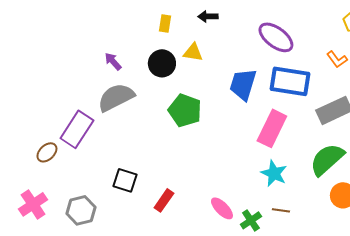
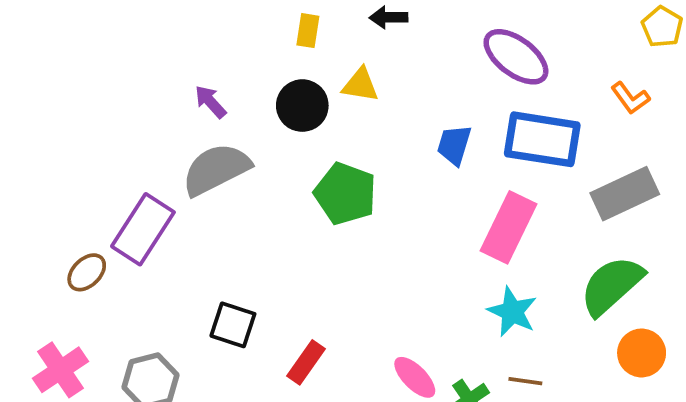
blue trapezoid: (243, 84) -> (454, 145), size x0.7

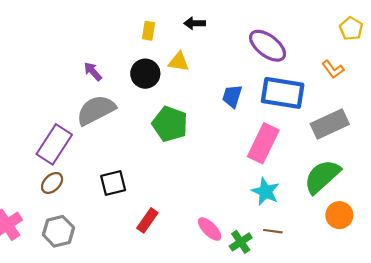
brown ellipse: (87, 272) -> (52, 183), moved
black square: (233, 325) -> (113, 183), moved, turned -32

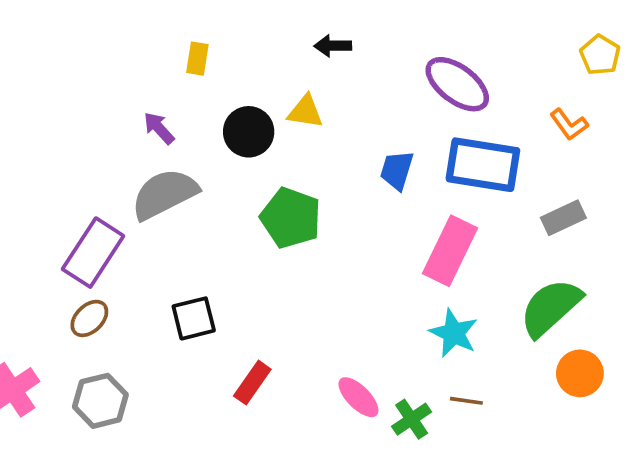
yellow rectangle: (149, 31) -> (197, 59), moved
gray rectangle: (330, 124) -> (563, 218), size x0.7

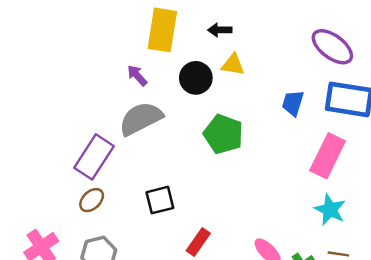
black arrow: (333, 46) -> (220, 30), moved
yellow rectangle: (197, 59) -> (162, 30), size x2.0

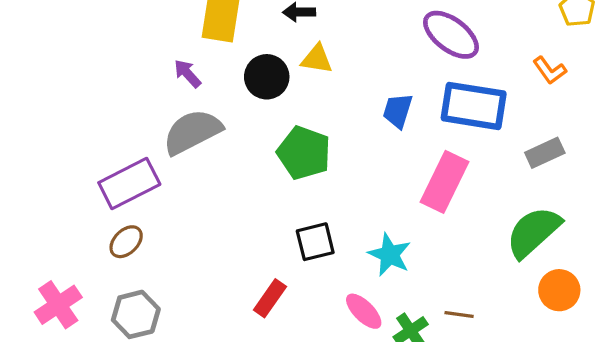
purple rectangle: (94, 157) -> (129, 183), turned 30
black square: (160, 200) -> (315, 242), moved
cyan star: (330, 210) -> (390, 255), moved

